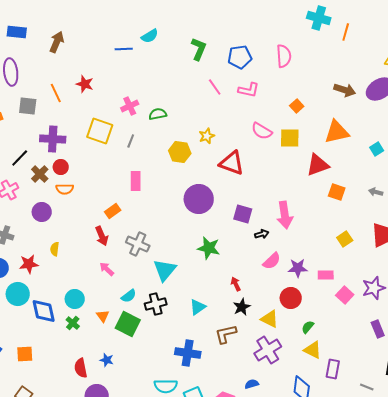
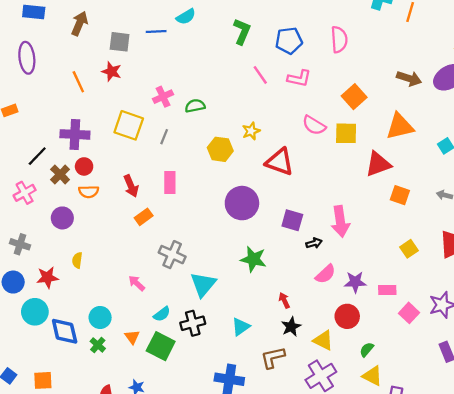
gray square: (28, 106) -> (120, 42), moved
orange square: (297, 106) -> (354, 97), size x1.5
red arrow: (102, 236) -> (131, 186), moved

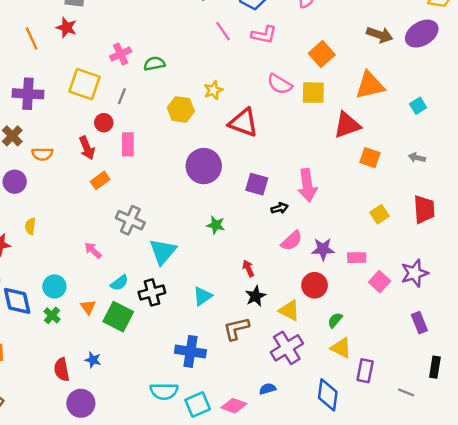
red circle: (84, 166) -> (104, 123), moved
green star: (253, 259) -> (216, 225), size x0.7

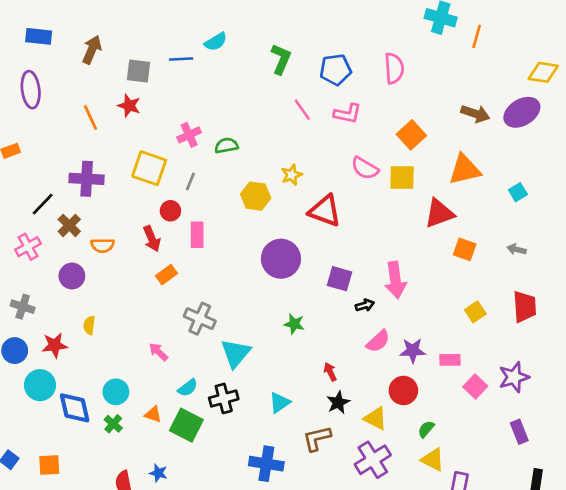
orange triangle: (88, 307) -> (153, 414), turned -35

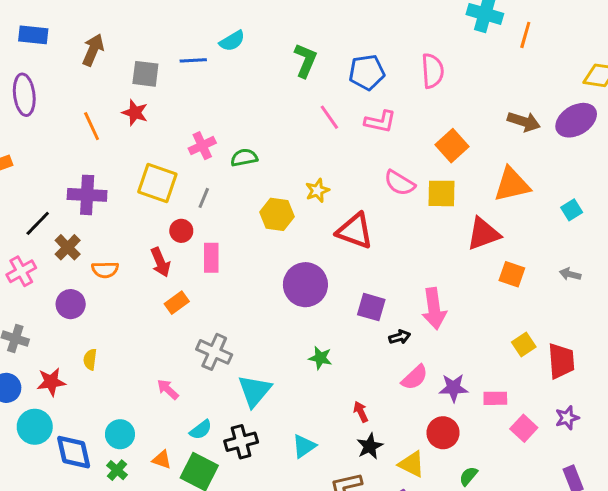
red trapezoid: (525, 307) -> (561, 361), moved
purple star: (514, 377) -> (567, 418), size x0.7

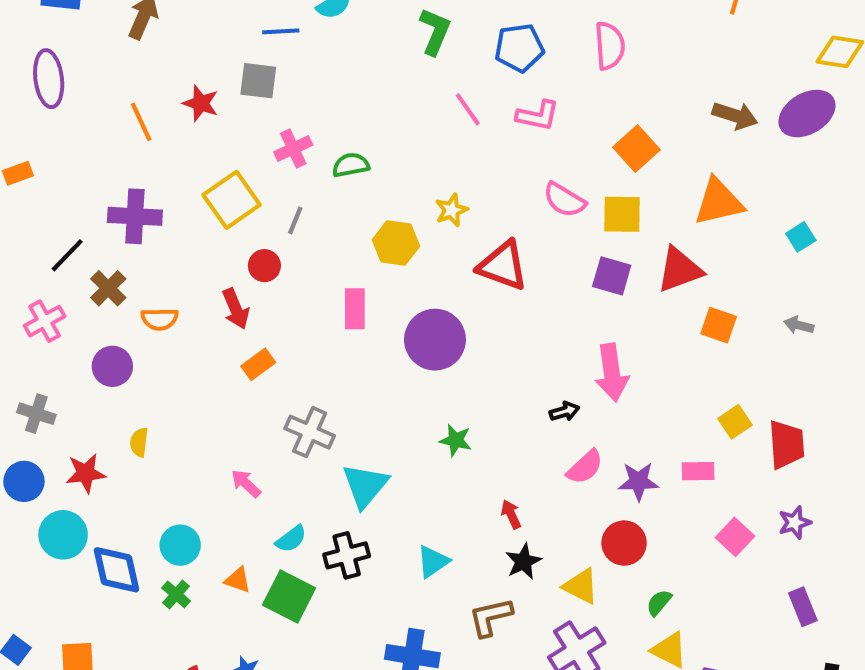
gray square: (145, 74) -> (258, 81), moved
yellow square: (157, 183) -> (232, 200), turned 36
pink rectangle: (211, 258) -> (355, 309), moved
purple square: (371, 307) -> (612, 276), moved
pink rectangle: (495, 398) -> (698, 471), moved

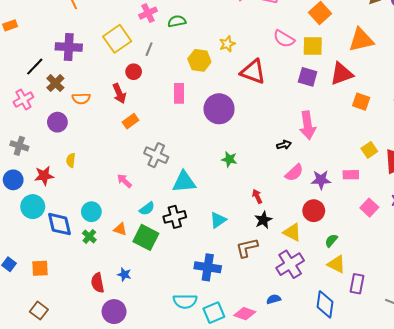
cyan triangle: (365, 486) -> (184, 182), turned 45

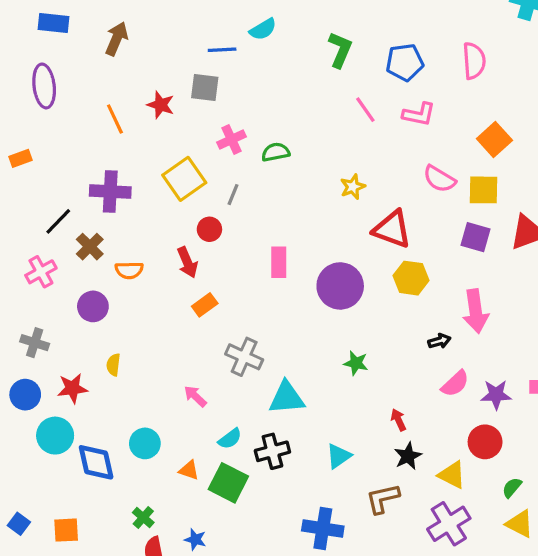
yellow hexagon: (199, 60) -> (411, 278), moved
green cross: (89, 236) -> (143, 517), moved

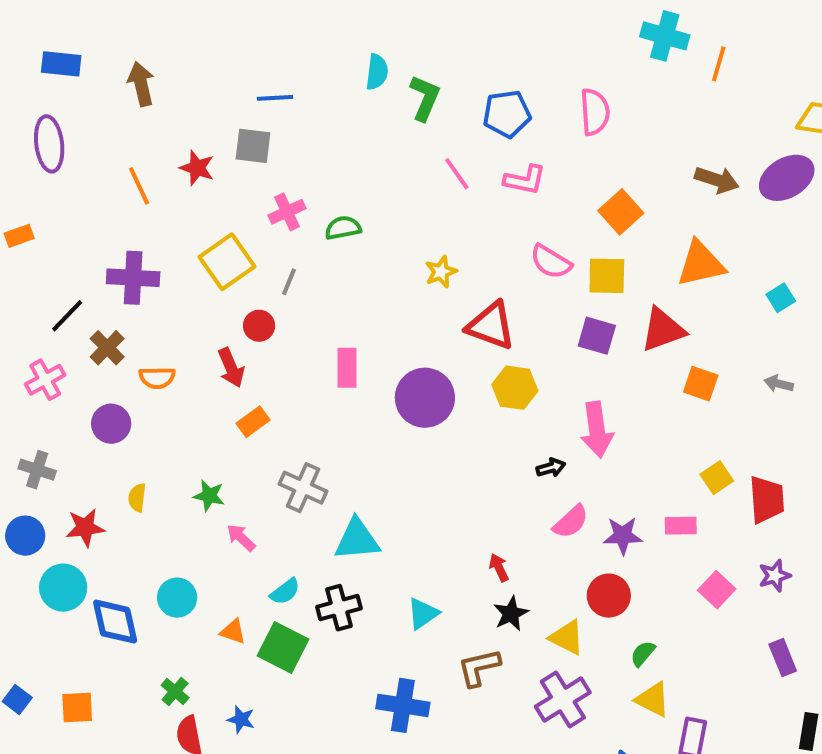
cyan semicircle: (263, 29) -> (377, 72), moved, turned -52
brown arrow: (117, 39) -> (141, 84), turned -36
green star: (356, 363) -> (209, 496), moved

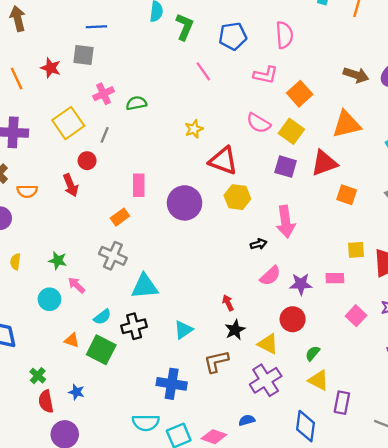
pink L-shape: (525, 180) -> (266, 75), moved
yellow square: (607, 276) -> (291, 131), turned 35
orange rectangle: (253, 422) -> (120, 217), moved
yellow square: (717, 478) -> (356, 250), turned 30
cyan circle: (177, 598) -> (49, 299), moved

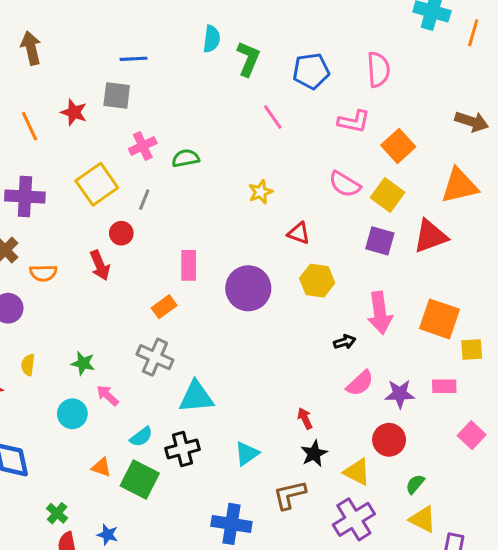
red triangle: (223, 161) -> (299, 233), size x0.6
orange square: (347, 195) -> (440, 319), moved, size x1.5

